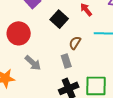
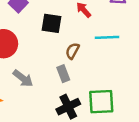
black square: (59, 19) -> (52, 23), turned -30

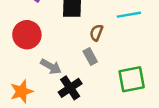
black cross: (68, 107) -> (70, 88), moved

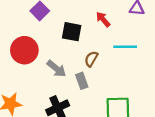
gray arrow: (51, 67) -> (56, 69), moved

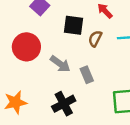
brown semicircle: (91, 59) -> (95, 39), moved

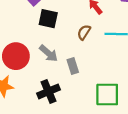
black square: (73, 25) -> (48, 19), moved
red circle: (26, 47) -> (16, 56), moved

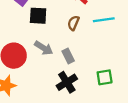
black cross: (48, 91) -> (67, 82), moved
green square: (107, 95) -> (105, 77), size x0.7

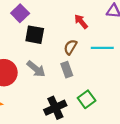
gray rectangle: (68, 56) -> (67, 70), moved
green square: (105, 77) -> (87, 99), moved, turned -35

